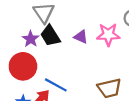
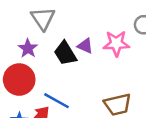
black trapezoid: (50, 36) -> (65, 53), moved

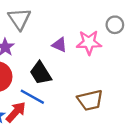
black trapezoid: (65, 53) -> (41, 73), moved

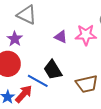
gray triangle: (19, 19) -> (27, 15), turned -30
black trapezoid: (41, 73) -> (53, 70), moved

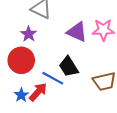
purple triangle: (61, 37) -> (77, 32), size x1.5

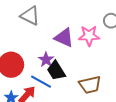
purple star: (29, 34) -> (46, 60), moved

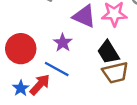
black trapezoid: (56, 71) -> (108, 52), moved

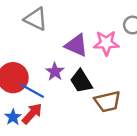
black trapezoid: (108, 52) -> (81, 81), moved
blue line: (57, 69) -> (32, 91), moved

